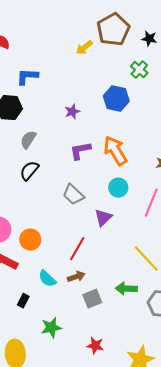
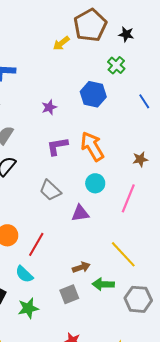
purple triangle: (103, 218) -> (80, 213), turned 36
red line: (77, 249) -> (36, 244), moved
brown arrow: (76, 277) -> (81, 267), moved
green star: (51, 328) -> (28, 308), moved

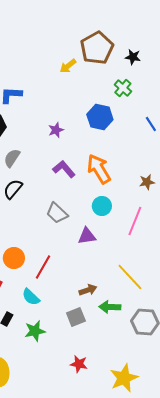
purple L-shape: (57, 146) -> (64, 169), turned 60

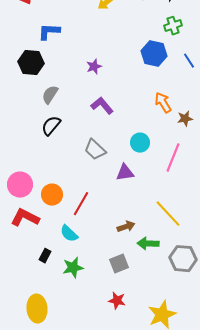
green cross: (123, 88) -> (173, 26), moved, turned 30
blue hexagon: (100, 117) -> (154, 54), moved
orange arrow: (99, 169) -> (163, 103), moved, size x0.7
gray square: (76, 317) -> (119, 264), moved

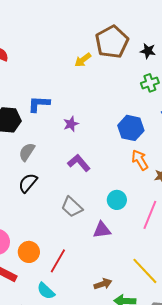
blue L-shape: (49, 32) -> (39, 104), moved
blue hexagon: (154, 54) -> (131, 128), moved

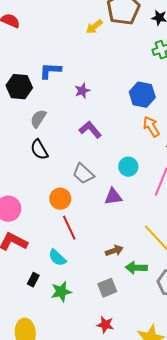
black semicircle: (28, 183) -> (39, 150), turned -70
orange circle: (29, 252) -> (60, 199), moved
red line: (58, 261) -> (69, 228), turned -55

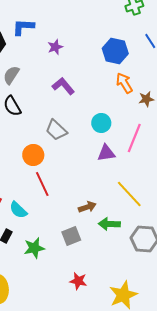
purple triangle: (113, 197) -> (106, 153), moved
cyan semicircle: (57, 258) -> (18, 210), moved
gray square: (107, 288) -> (71, 236), moved

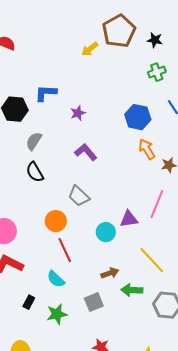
cyan circle: (101, 123) -> (106, 232), moved
cyan semicircle: (18, 210) -> (56, 279), moved

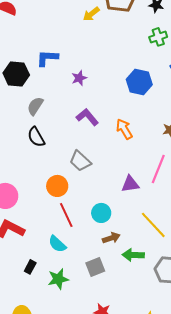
orange arrow: (147, 149) -> (124, 129), moved
cyan circle: (106, 232) -> (101, 213), moved

